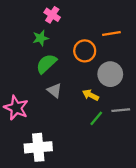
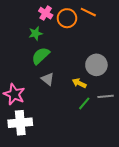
orange line: (111, 33) -> (88, 12), moved, turned 35
orange circle: (85, 51) -> (67, 18), moved
white cross: (38, 147) -> (20, 123), moved

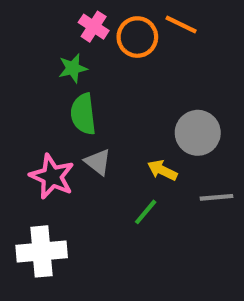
green semicircle: (41, 56) -> (83, 114), turned -54
pink star: (14, 94) -> (52, 177), moved
green line: (84, 103) -> (146, 212), moved

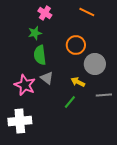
orange circle: (137, 37) -> (76, 45), moved

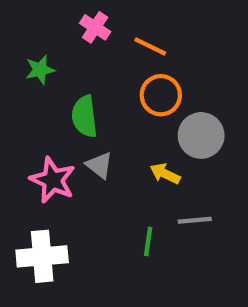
orange line: (87, 12) -> (150, 46), moved
green star: (35, 33) -> (40, 70), moved
gray line: (104, 95) -> (195, 220), moved
green line: (70, 102) -> (148, 241), moved, turned -32

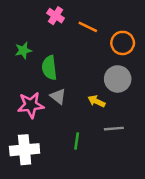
green star: (40, 70) -> (23, 50), moved
orange circle: (161, 95) -> (123, 43), moved
pink star: (53, 180) -> (31, 105), turned -30
green line: (148, 241) -> (77, 141), moved

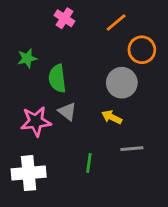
orange line: (88, 27) -> (116, 23), moved, turned -66
gray circle: (118, 79) -> (122, 83), moved

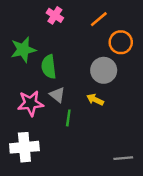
green star: (27, 58) -> (23, 50), size x1.5
gray line: (132, 149) -> (123, 158), moved
green line: (89, 163) -> (68, 118), moved

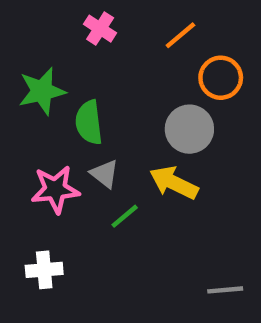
yellow arrow: (95, 100) -> (174, 183), size x1.5
green line: (68, 118) -> (125, 216), turned 42
white cross: (24, 147) -> (44, 270), size x0.7

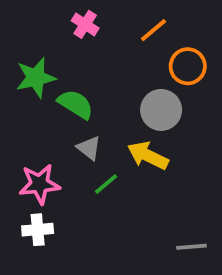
green semicircle: (89, 122) -> (76, 104), turned 129
pink star: (55, 189) -> (39, 184), moved

